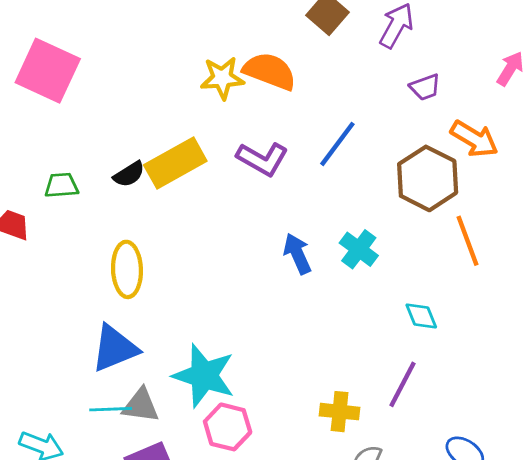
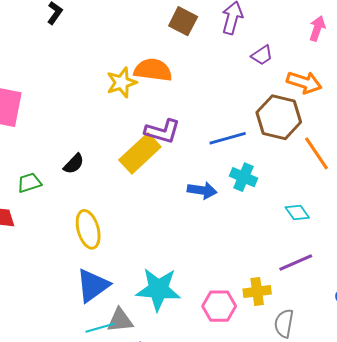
blue line: (337, 144) -> (228, 138), moved, turned 51
yellow rectangle: (175, 163) -> (140, 153), moved
blue arrow: (297, 254) -> (202, 190), turned 136
purple line: (402, 384) -> (296, 262), turned 52
pink hexagon: (228, 427) -> (219, 306), moved

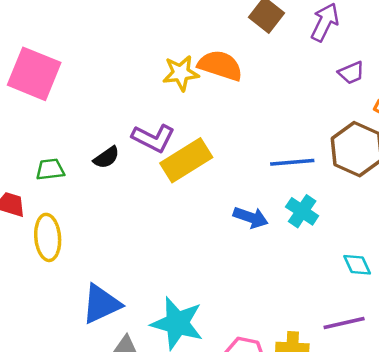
purple L-shape: (162, 131) -> (153, 138), moved
yellow ellipse: (88, 229) -> (48, 237), moved

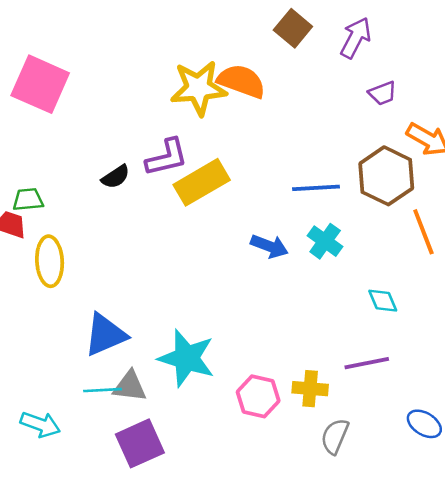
yellow star: (181, 73) -> (198, 88), size x1.4
purple L-shape: (153, 138) -> (167, 157), turned -42
green trapezoid: (50, 170) -> (28, 200), moved

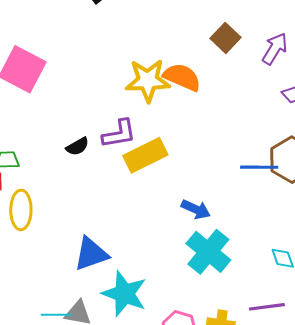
blue line: (316, 188) -> (259, 167), moved
cyan cross: (325, 241) -> (208, 252), moved, size x1.6
blue triangle: (105, 335) -> (91, 254), moved

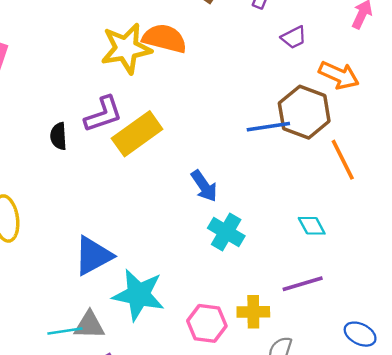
black semicircle: (78, 146) -> (58, 136), turned 125
blue arrow: (196, 209) -> (204, 186), turned 40
cyan cross: (208, 252) -> (226, 232), size x0.7

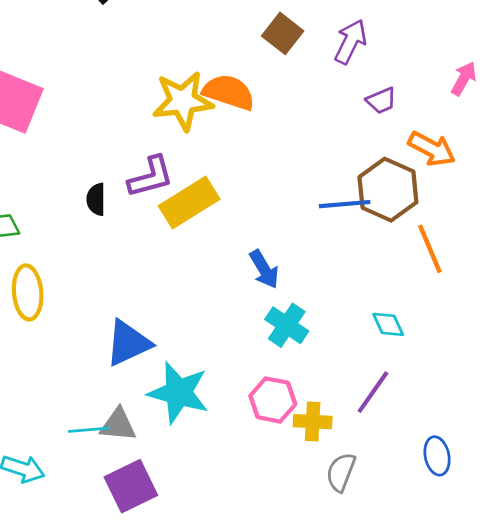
purple line: (303, 284) -> (373, 392), turned -42
pink hexagon: (207, 323) -> (273, 400), moved
blue ellipse: (360, 334) -> (437, 456), turned 48

